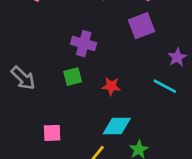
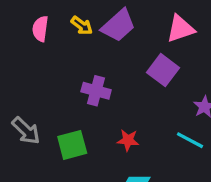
purple square: (141, 26) -> (163, 70), turned -32
green square: (73, 77) -> (72, 145), moved, size x1.4

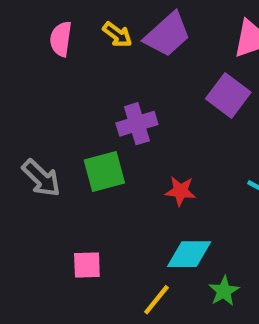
purple cross: (96, 91) -> (137, 124), turned -32
green square: (72, 145) -> (104, 172), moved

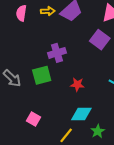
yellow arrow: (117, 35) -> (48, 11), turned -40
pink square: (87, 265) -> (34, 119), turned 32

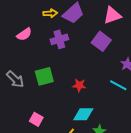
pink semicircle: (21, 13) -> (24, 34), moved, turned -133
purple cross: (57, 53) -> (59, 39), moved

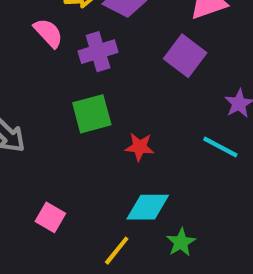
pink semicircle: (24, 34) -> (48, 33), moved, turned -98
green square: (44, 76) -> (92, 114), moved

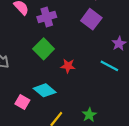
green square: (92, 114) -> (44, 49), turned -30
cyan diamond: (148, 207) -> (45, 90), moved, turned 40

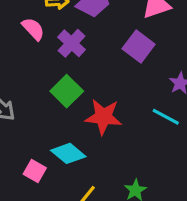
purple cross: (47, 17) -> (72, 43), turned -30
red star: (68, 66) -> (103, 117), size x1.6

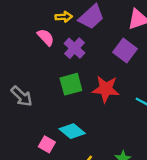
green square: (67, 91) -> (71, 84), turned 30
red star: (103, 117) -> (106, 89), moved

